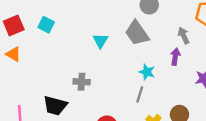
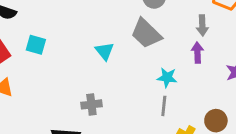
gray arrow: (184, 35) -> (202, 25), turned -147

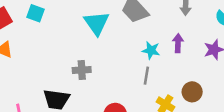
cyan triangle: (104, 51) -> (97, 23), size x1.5
purple arrow: (197, 53) -> (178, 43), moved

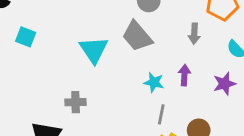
gray line: (146, 76) -> (161, 114), moved

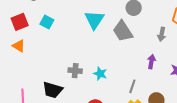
cyan triangle: (94, 50) -> (94, 20), moved
cyan star: (154, 82) -> (100, 74), moved

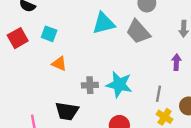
cyan triangle: (94, 20) -> (104, 23), turned 50
orange triangle: (19, 46) -> (59, 64), moved
cyan star: (100, 74) -> (119, 84), size x1.6

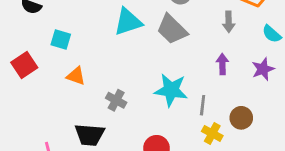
red square: (18, 38) -> (24, 65), moved
cyan star: (119, 84) -> (171, 90), moved
gray cross: (90, 85) -> (116, 100), turned 35

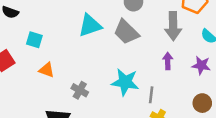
gray arrow: (229, 22) -> (173, 26), size x1.6
purple star: (263, 69) -> (201, 65), turned 30
brown circle: (241, 118) -> (202, 103), moved

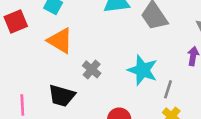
orange triangle: (47, 70) -> (60, 41), size x1.5

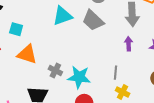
cyan star: (143, 70) -> (79, 77), moved

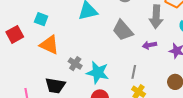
gray trapezoid: (93, 20) -> (123, 30), moved
purple arrow: (129, 44) -> (149, 45), turned -104

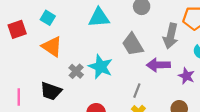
purple arrow: (149, 45) -> (158, 65), size x1.5
cyan star: (98, 73) -> (101, 67), moved

